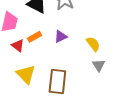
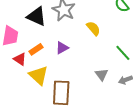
yellow semicircle: (93, 44) -> (93, 28), moved
yellow triangle: (26, 74) -> (39, 75), moved

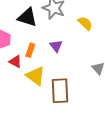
purple triangle: (62, 48) -> (56, 46), turned -32
orange rectangle: (36, 49) -> (30, 50), turned -32

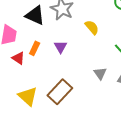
yellow triangle: (36, 76) -> (28, 96), moved
brown rectangle: (60, 91) -> (60, 92), turned 40

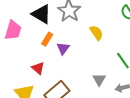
orange rectangle: (35, 48) -> (47, 39), moved
red triangle: (18, 58) -> (38, 68), moved

